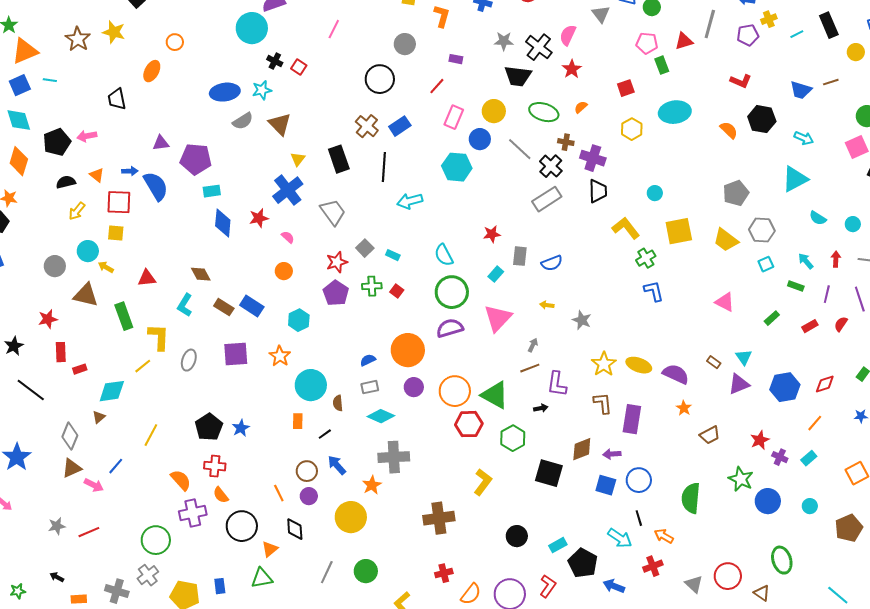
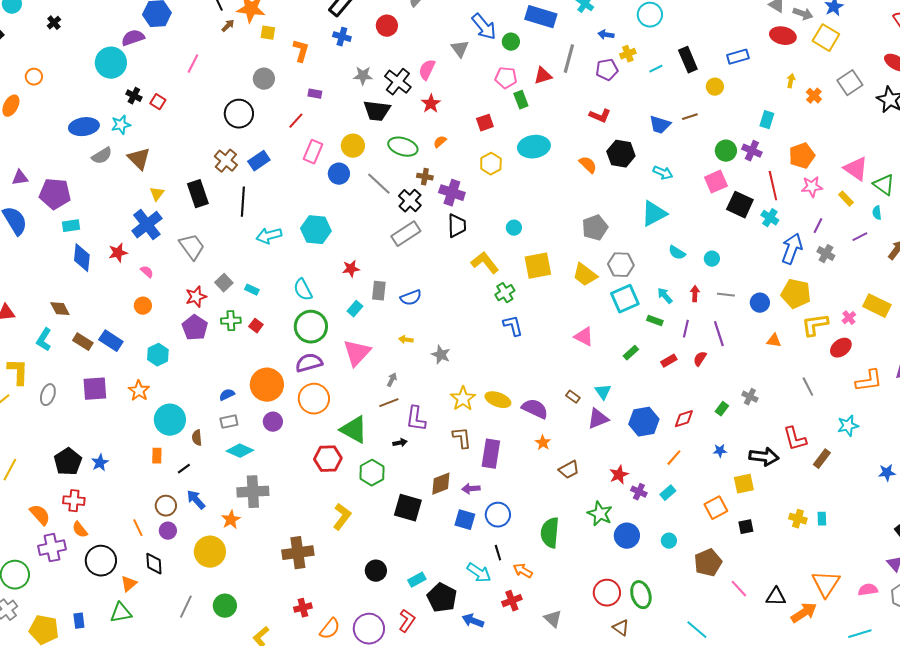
cyan hexagon: (457, 167) -> (316, 230), moved
cyan square: (766, 264) -> (625, 299), size x1.8
orange circle: (455, 391) -> (314, 399), moved
red circle: (728, 576) -> (607, 593), moved

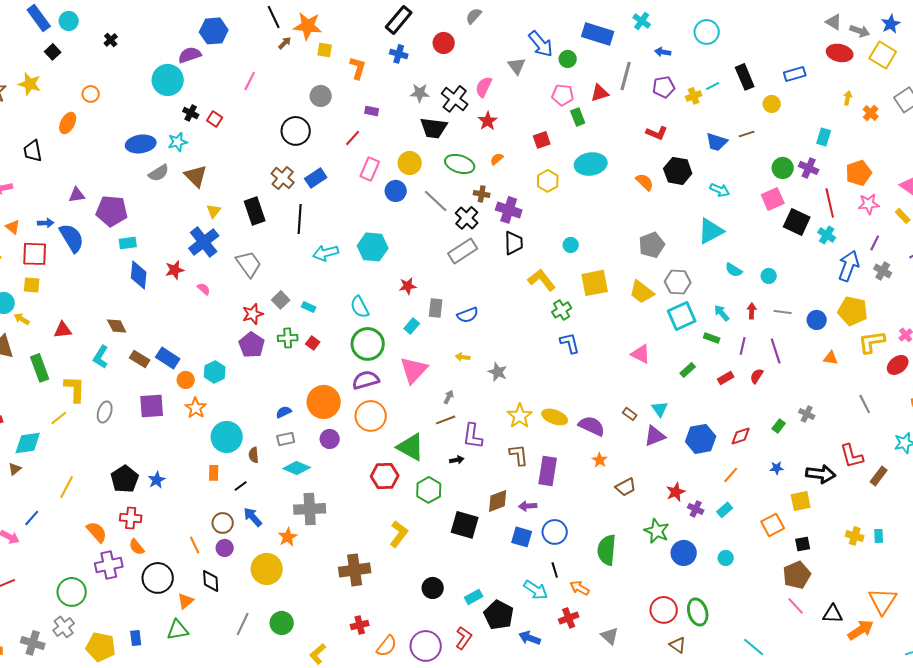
yellow cross: (628, 54) -> (694, 96), moved
orange circle: (143, 306) -> (186, 380), moved
brown pentagon: (708, 563) -> (797, 575), moved

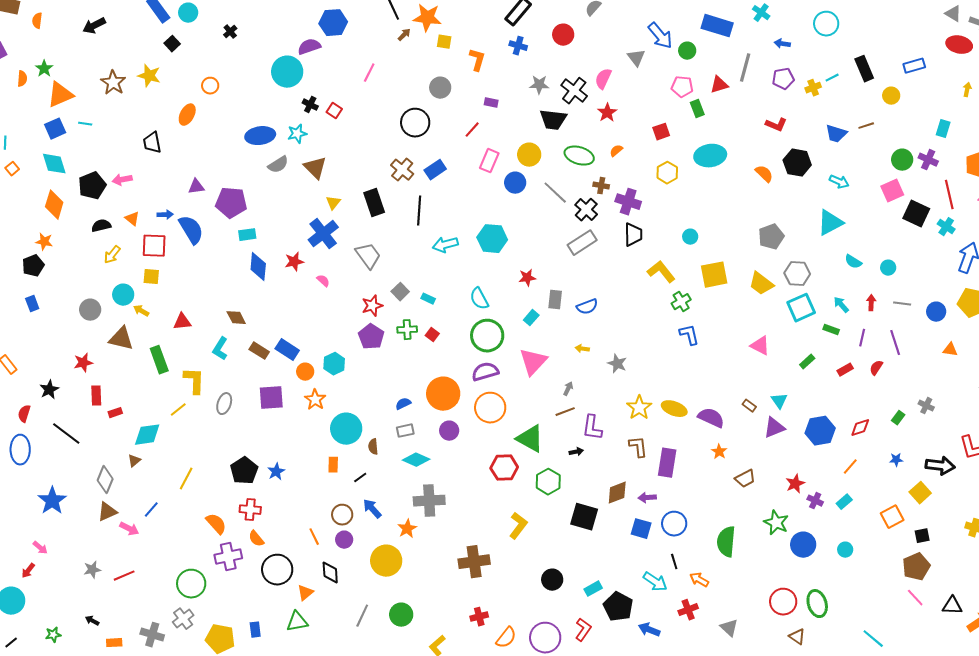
yellow square: (801, 501) -> (920, 493), turned -30

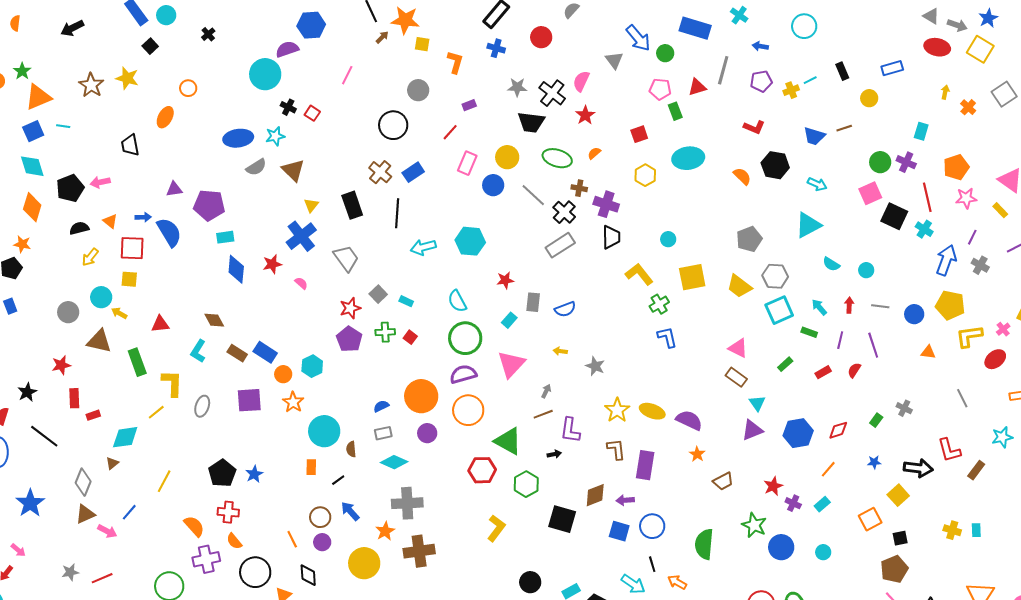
black rectangle: (864, 69) -> (842, 71), size x0.7
purple rectangle: (491, 103) -> (469, 105), turned -32
brown rectangle: (749, 406) -> (736, 377), moved, size x1.5
brown cross: (474, 562) -> (419, 551), moved

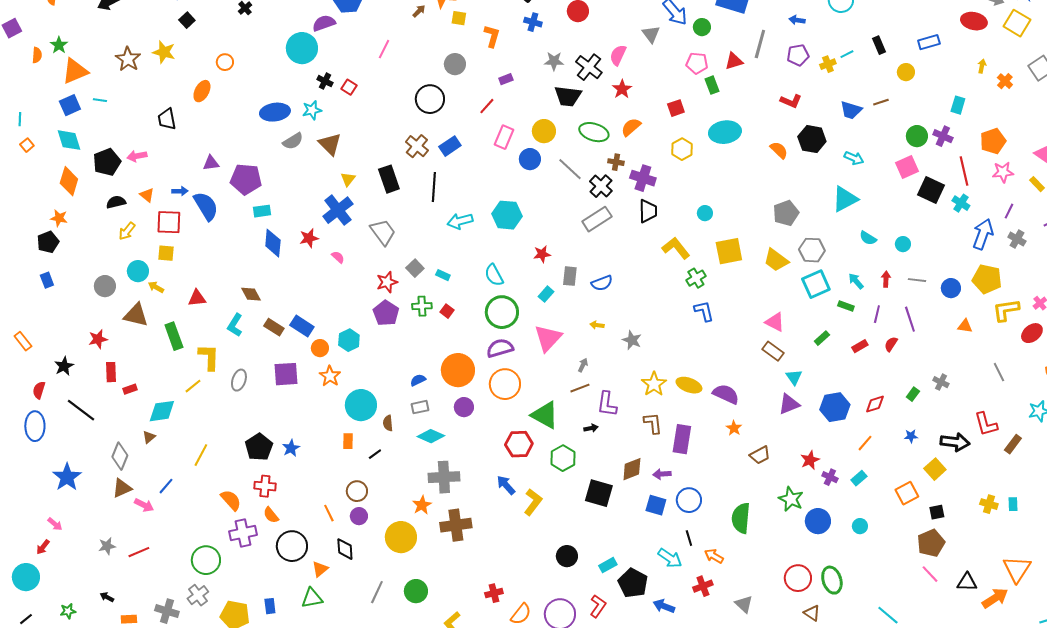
orange semicircle: (594, 153) -> (631, 127), size x1.5
blue arrow: (350, 511) -> (506, 485), moved

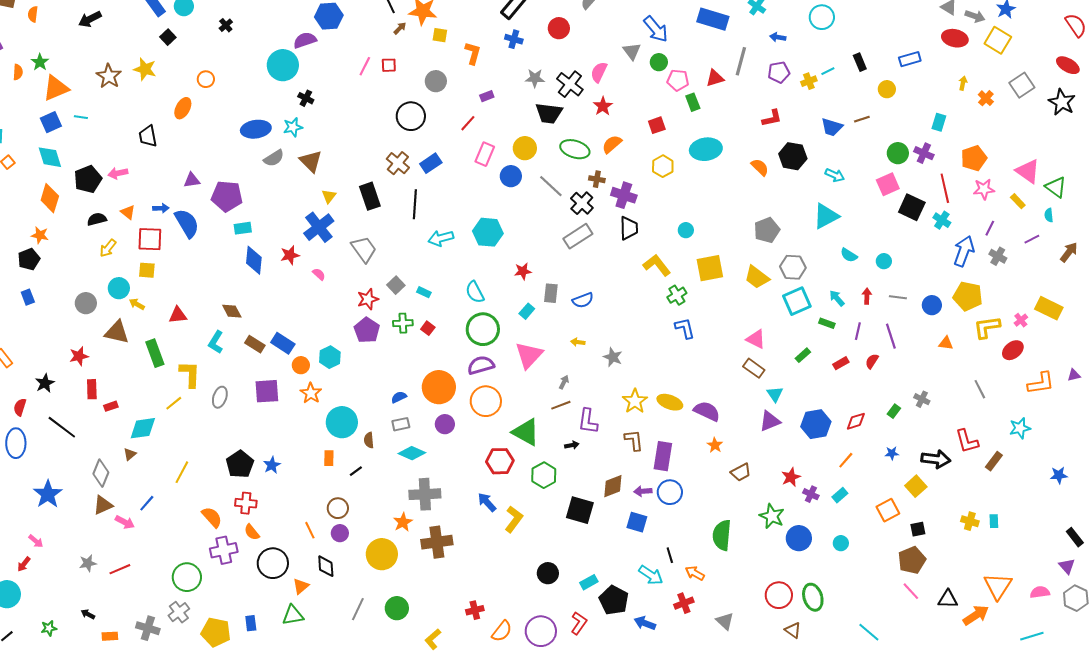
green circle: (702, 27) -> (659, 62), moved
red square: (349, 87) -> (389, 65), moved, turned -35
red L-shape: (791, 101) -> (772, 118), turned -35
blue circle: (689, 500) -> (670, 492), moved

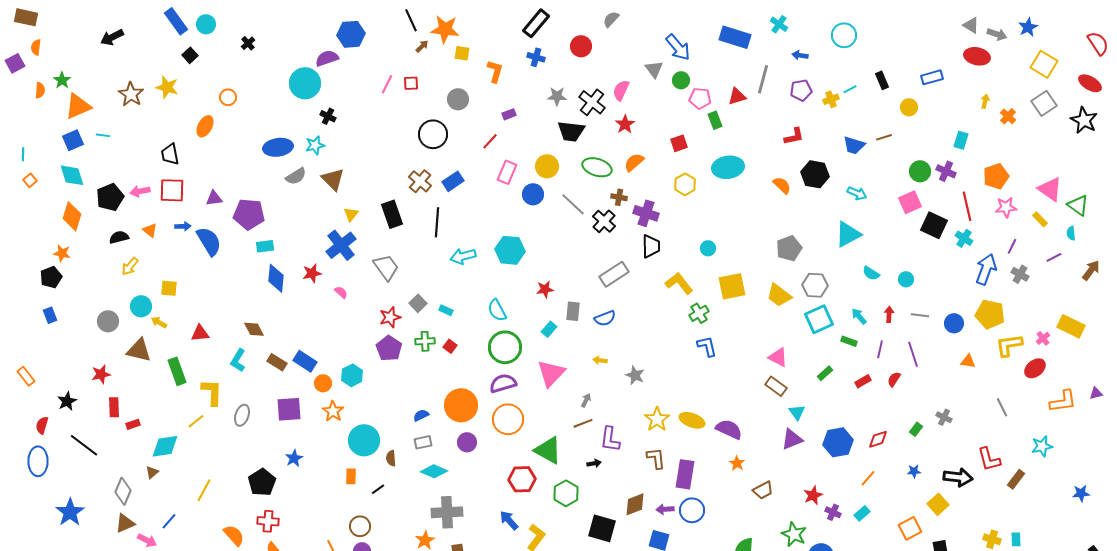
orange semicircle: (33, 14) -> (36, 47), moved
yellow square: (998, 40) -> (1044, 64), moved
gray rectangle: (578, 236) -> (614, 274), moved
red square: (150, 239) -> (172, 190), moved
blue star: (272, 465) -> (294, 458), moved

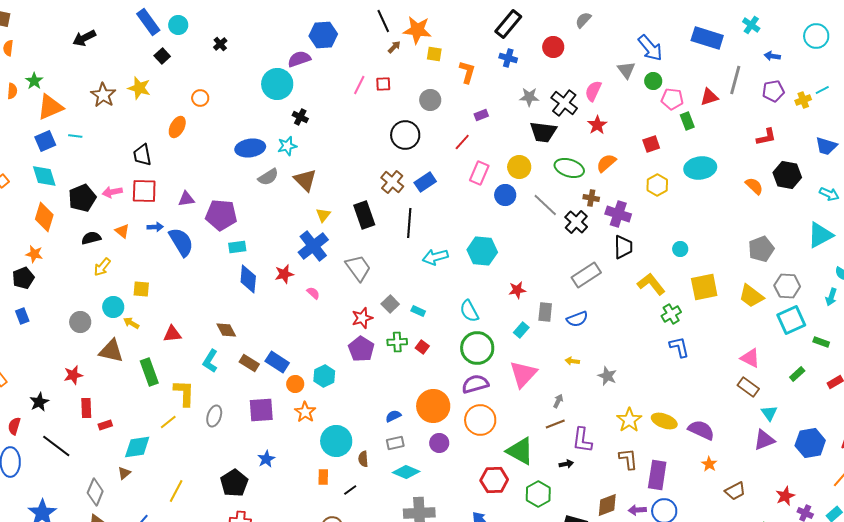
cyan arrow: (859, 316) -> (831, 297), moved, turned -120

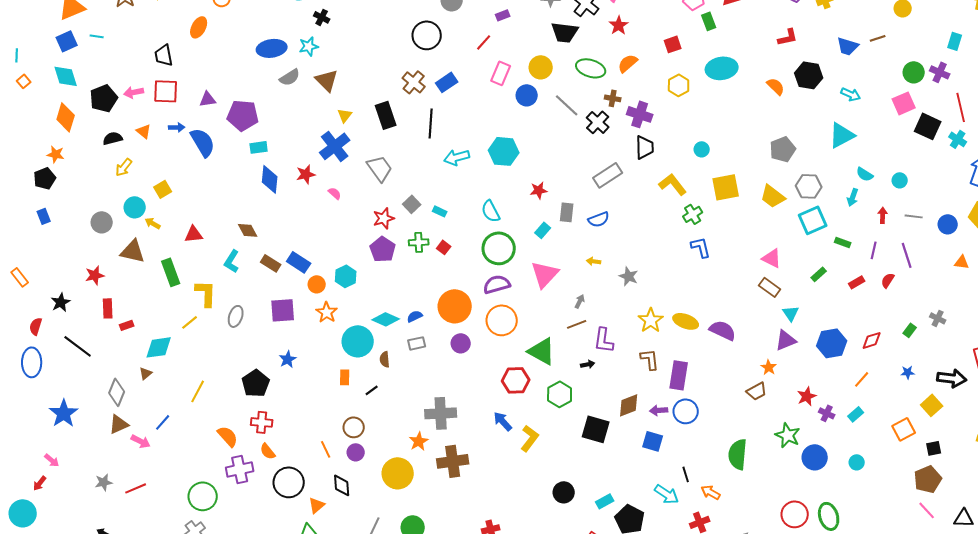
yellow square: (141, 289) -> (163, 189), turned -36
orange star: (709, 464) -> (769, 367), moved
cyan diamond: (406, 472) -> (386, 319), moved

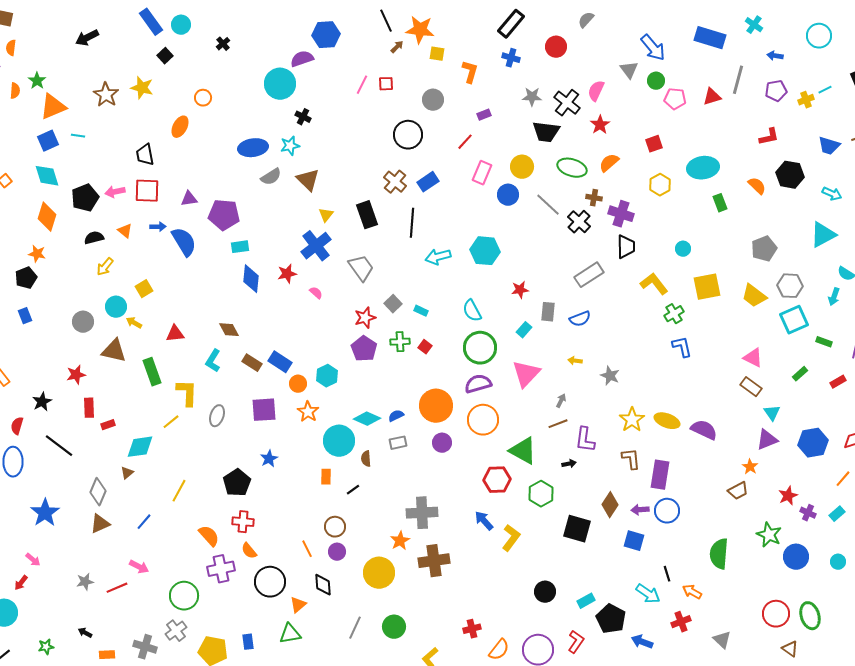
green rectangle: (709, 21) -> (720, 203), moved
brown diamond: (629, 405) -> (610, 505), turned -35
pink arrow: (141, 441) -> (139, 567), moved

